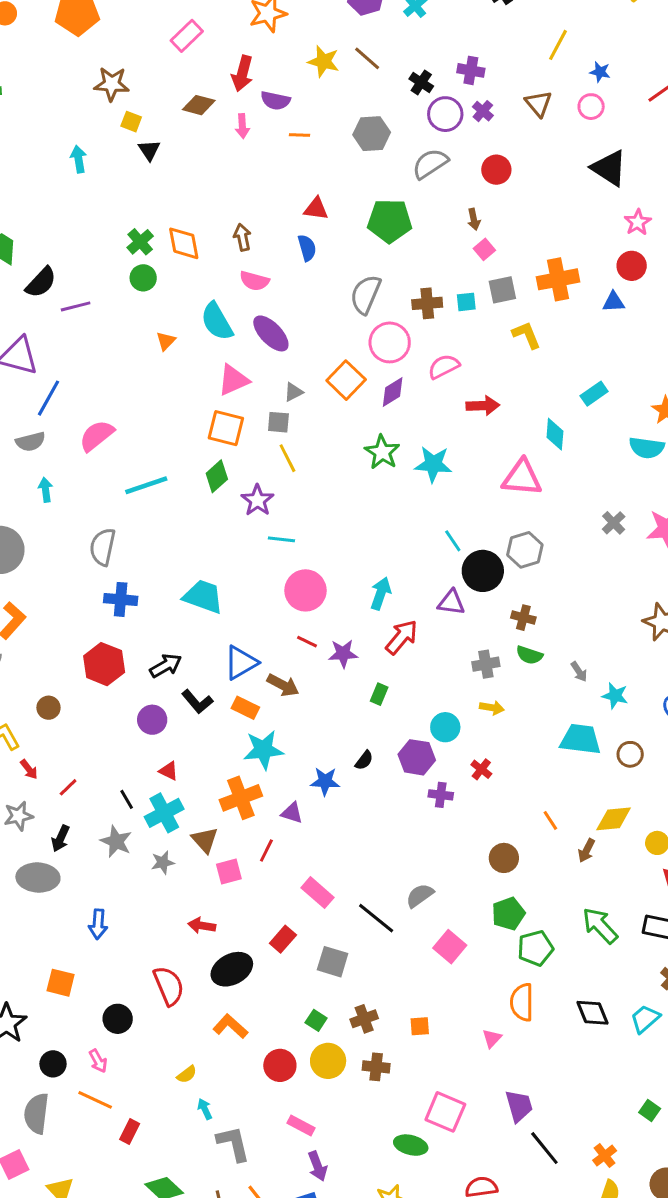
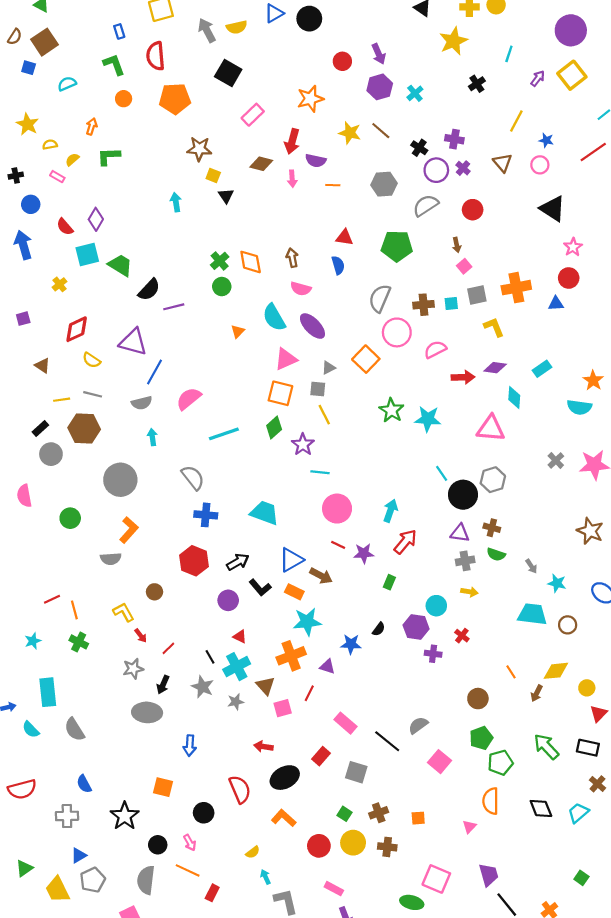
purple diamond: (393, 392) -> (495, 368), moved, turned 40
gray semicircle: (103, 547) -> (193, 478), turned 130
purple triangle: (451, 602) -> (460, 533), moved

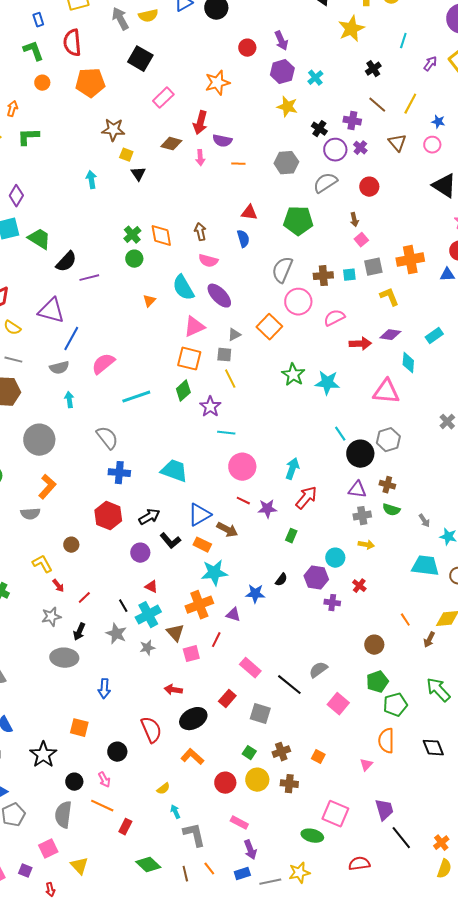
brown line: (381, 131) -> (377, 105), moved
yellow star: (350, 133) -> (287, 107), moved
orange square: (418, 818) -> (318, 757), turned 32

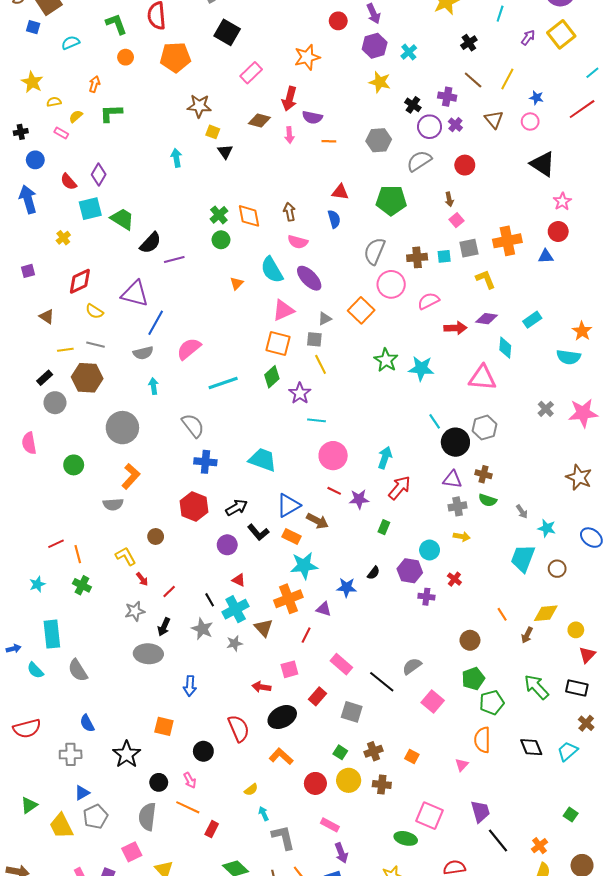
cyan trapezoid: (425, 566) -> (523, 558), turned -76
pink square: (191, 654) -> (289, 669), moved

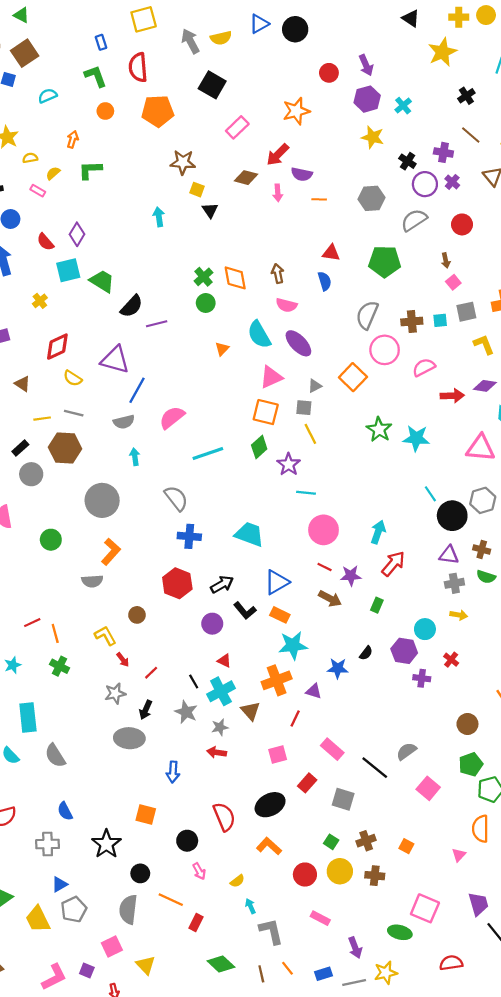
red arrow: (289, 99) -> (278, 155), turned 30
brown arrow: (317, 521) -> (330, 599), moved
red arrow: (261, 687) -> (217, 752), moved
pink arrow: (190, 780) -> (199, 871), moved
purple arrow: (341, 853) -> (355, 948), moved

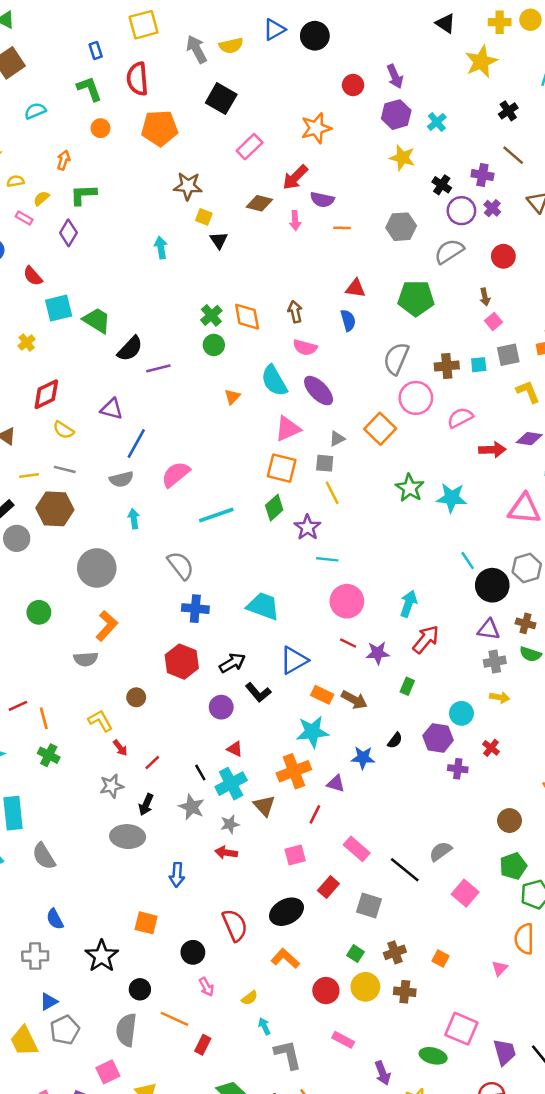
purple diamond: (77, 234) -> (68, 233), moved
purple triangle: (115, 360) -> (112, 409), size x0.7
brown arrow: (330, 599) -> (354, 700), moved
orange rectangle: (280, 615) -> (322, 695), moved
purple trapezoid: (478, 904) -> (505, 1052), moved

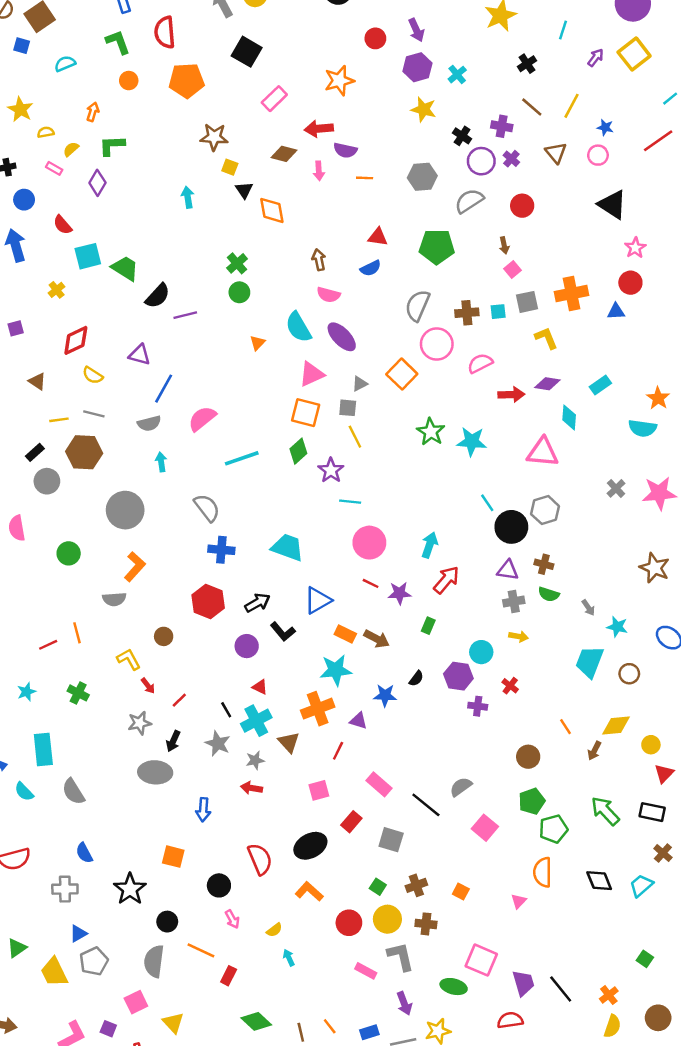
red arrow: (295, 177) -> (319, 129), turned 40
orange diamond: (247, 317) -> (272, 210), moved
blue semicircle: (348, 320) -> (371, 268), turned 80
orange line: (44, 718) -> (77, 633), moved
gray L-shape: (288, 1055) -> (401, 956), moved

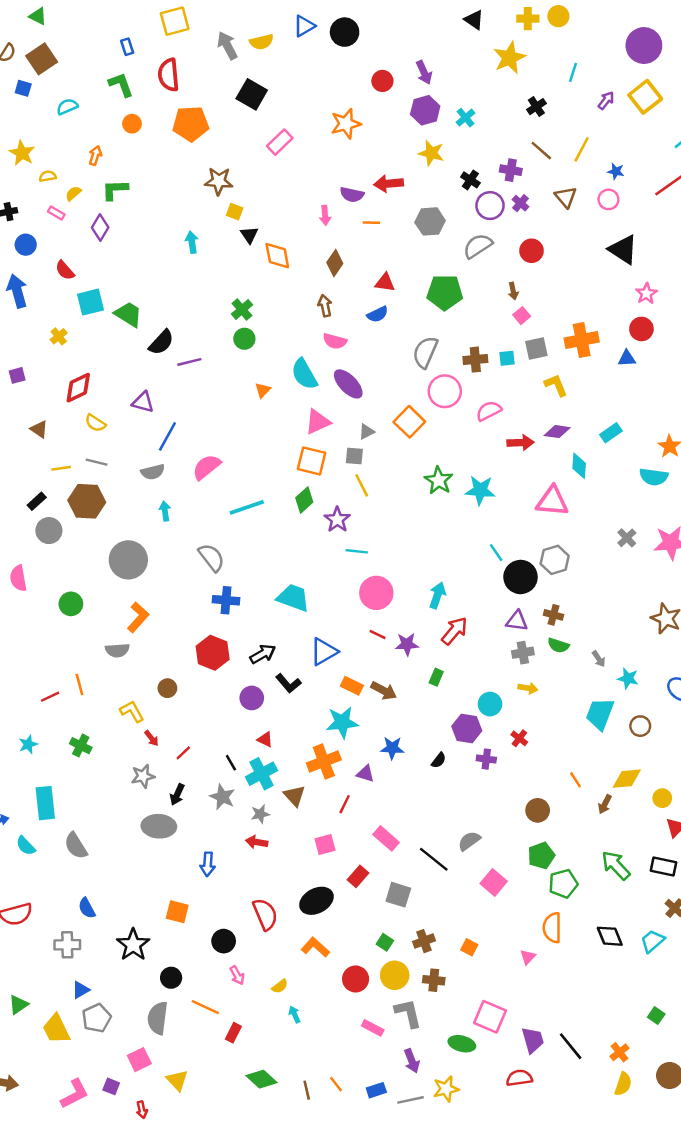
red arrow: (319, 129) -> (389, 184), moved
brown diamond: (284, 154) -> (335, 263), moved, turned -70
black semicircle: (416, 679) -> (439, 760), moved

